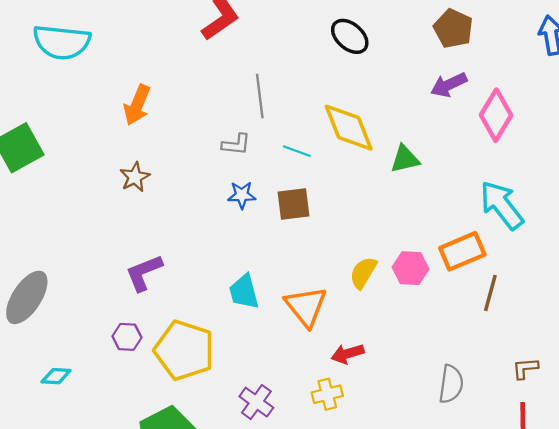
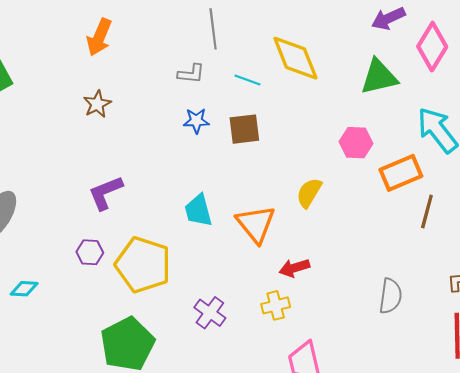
green triangle: (405, 159) -> (379, 77), moved, size x1.4
pink hexagon: (411, 268) -> (356, 143), moved

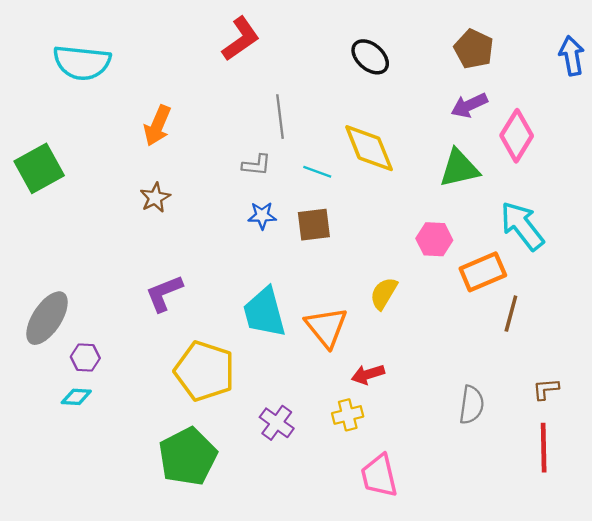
cyan trapezoid: (198, 210) -> (264, 312), size x1.4
purple hexagon: (90, 252) -> (85, 357), moved

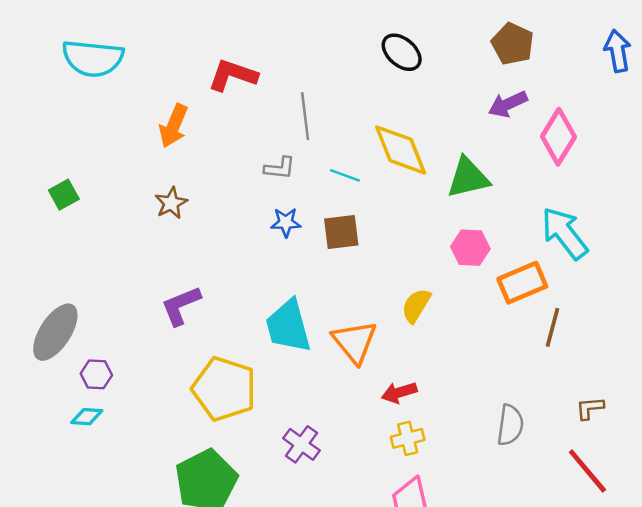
red L-shape: (241, 39) -> (233, 75), moved, turned -126
green square: (39, 168) -> (64, 195), moved, size x0.6
green triangle: (459, 168) -> (468, 178), moved
yellow cross: (348, 415) -> (408, 438), moved
red line: (544, 448) -> (587, 471), turned -39

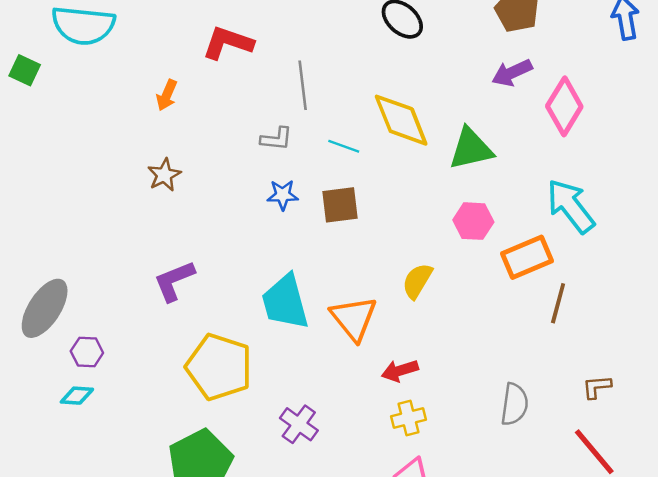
orange arrow: (174, 126) -> (167, 95), size x0.7
green square: (64, 195) -> (25, 70), moved, turned -36

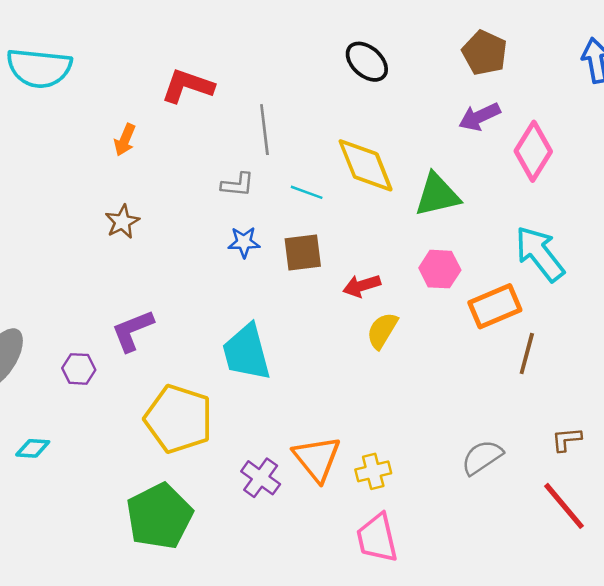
orange triangle: (354, 318) -> (317, 459), moved
purple hexagon: (87, 352) -> (79, 369), moved
red arrow: (400, 371) -> (362, 286), moved
gray semicircle: (514, 404) -> (482, 457), turned -132

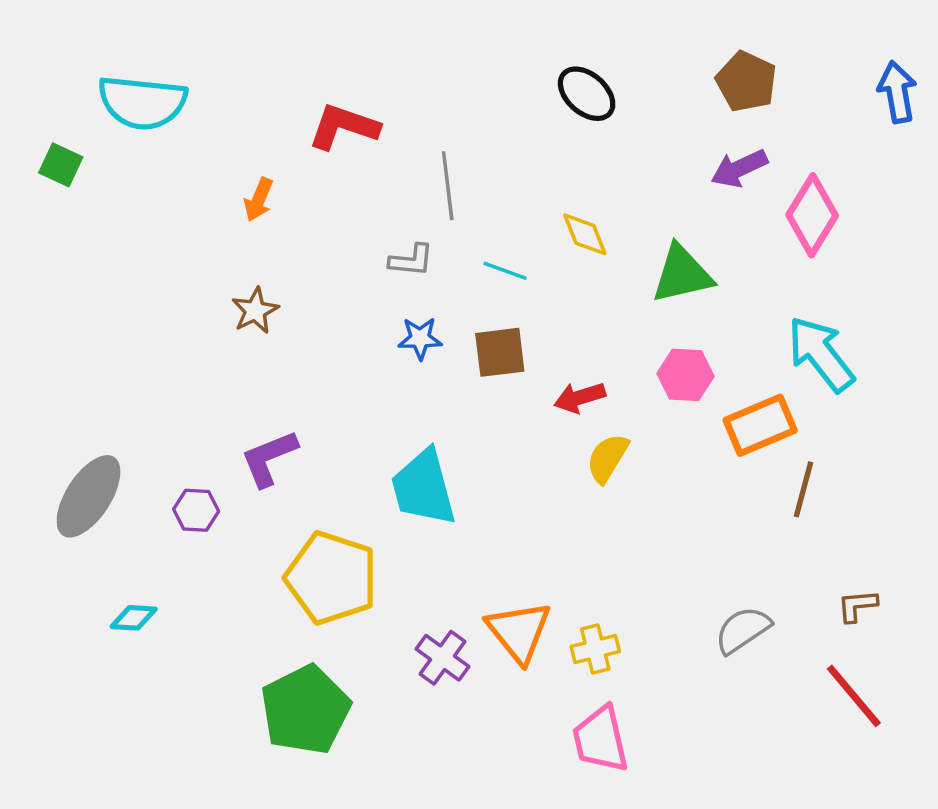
yellow diamond: (366, 165) -> (585, 234), size x0.6

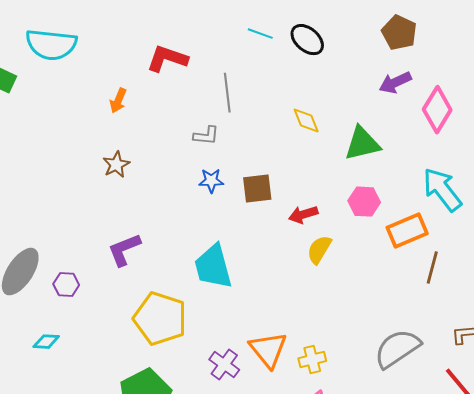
cyan line: (505, 271) -> (260, 34), moved
purple hexagon: (196, 510) -> (66, 285), moved
gray semicircle: (743, 630) -> (397, 349), size x1.4

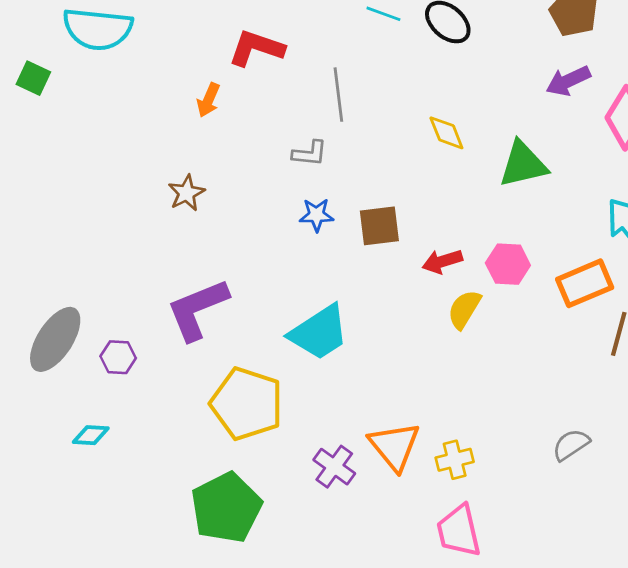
orange arrow: (118, 101) -> (208, 100), moved
pink hexagon: (364, 202) -> (508, 264), moved
purple L-shape: (124, 250) -> (197, 309), size x1.4
cyan trapezoid: (213, 267) -> (319, 333), turned -108
gray semicircle: (397, 349) -> (571, 445), size x0.6

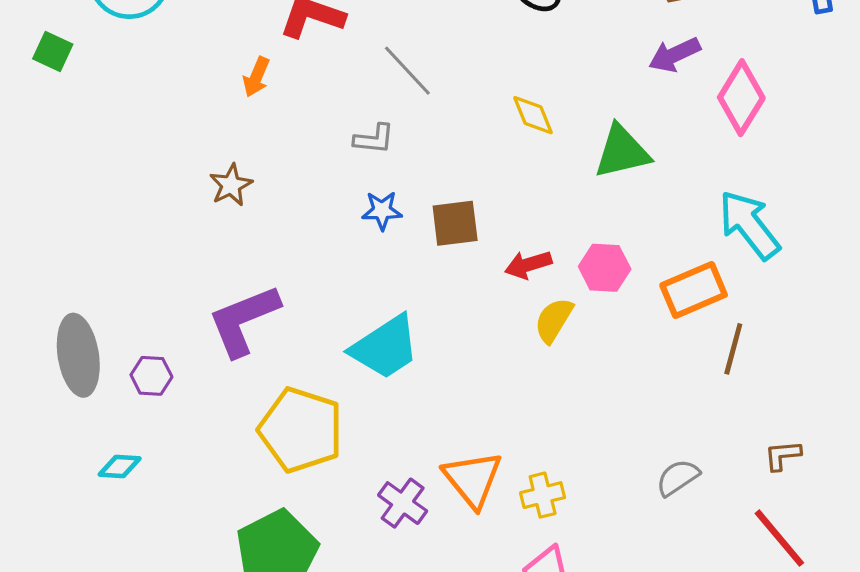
gray line: (338, 95) -> (407, 71), turned -36
gray ellipse: (55, 339) -> (78, 355), turned -42

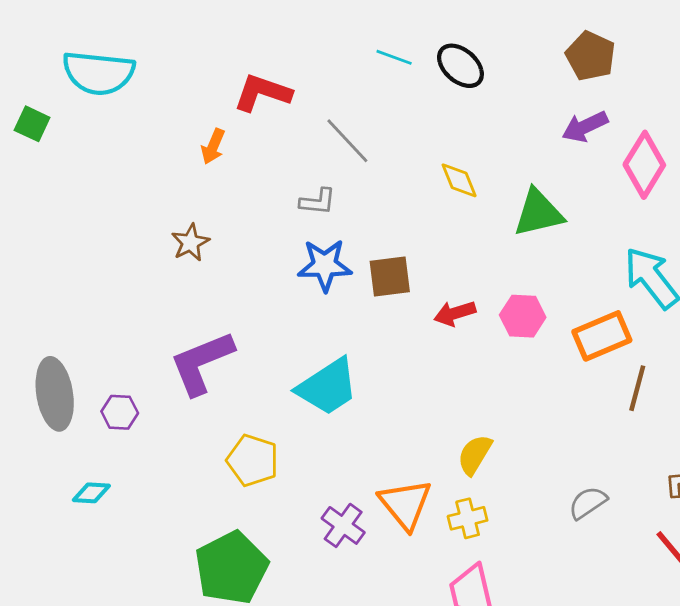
blue star: (382, 211) -> (325, 265), size x1.5
yellow semicircle: (554, 320) -> (475, 455), moved
yellow pentagon: (301, 430) -> (253, 460), size x0.7

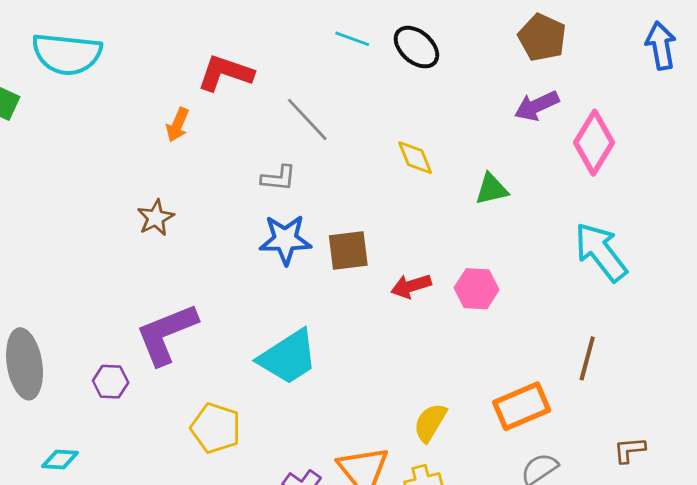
green triangle: (538, 213) -> (492, 189), size x0.7
orange rectangle: (602, 336) -> (522, 406), moved
purple hexagon: (120, 412) -> (111, 382), moved

